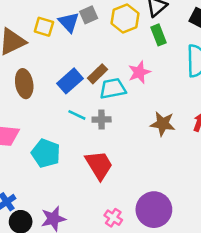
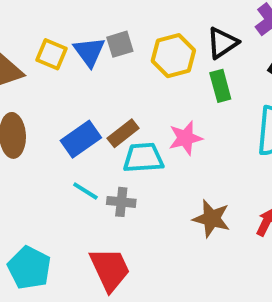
cyan pentagon: (46, 153) -> (29, 268), moved

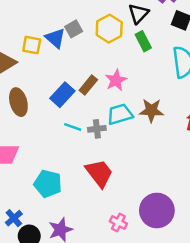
pink star: (185, 138) -> (116, 80), moved
cyan trapezoid: (143, 158) -> (120, 114), moved
brown star: (212, 219) -> (151, 110), moved

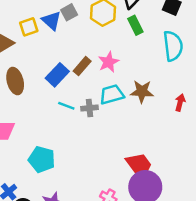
yellow square: (32, 45) -> (29, 27), turned -30
red trapezoid: (99, 173) -> (139, 166), moved

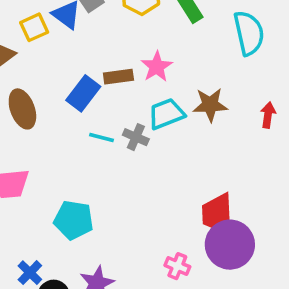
brown rectangle: (82, 66) -> (118, 77), turned 48
gray cross: (90, 108) -> (136, 137), turned 35
red trapezoid: (139, 166) -> (218, 214), turned -140

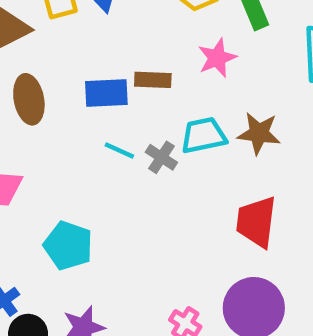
pink star: (157, 67) -> (217, 58), moved
blue rectangle: (83, 93) -> (106, 93), turned 40
red trapezoid: (218, 214) -> (256, 222), moved

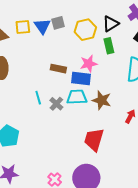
blue rectangle: (106, 93) -> (81, 79), moved
cyan line: (119, 151) -> (38, 98), turned 40

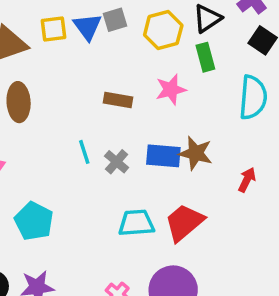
blue rectangle: (81, 79) -> (163, 156), moved
cyan trapezoid: (77, 97) -> (136, 223), moved
red trapezoid: (94, 140) -> (184, 222), turned 35

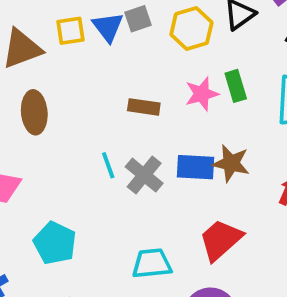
green rectangle: (205, 57) -> (236, 86), moved
gray cross: (117, 162) -> (144, 175), size x1.4
cyan trapezoid: (136, 223) -> (152, 263), moved

